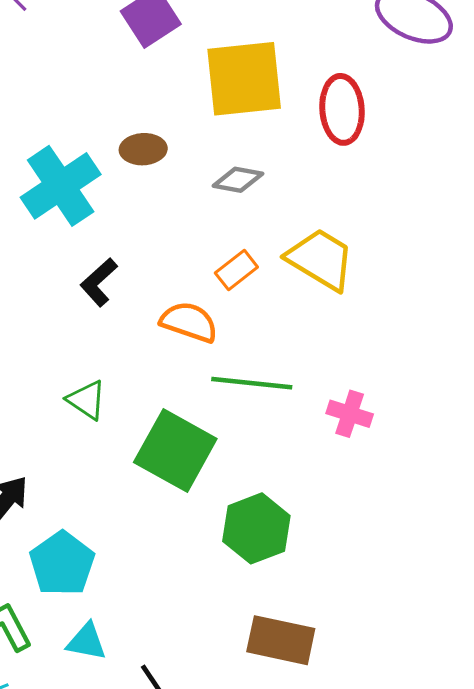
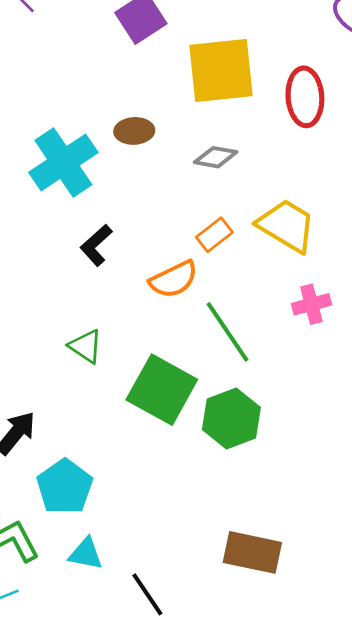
orange semicircle: (189, 322) -> (174, 279), turned 135
green line: (252, 383) -> (227, 332), turned 50
pink cross: (350, 414) -> (311, 304), moved, turned -33
green hexagon: (256, 528) -> (231, 418), moved

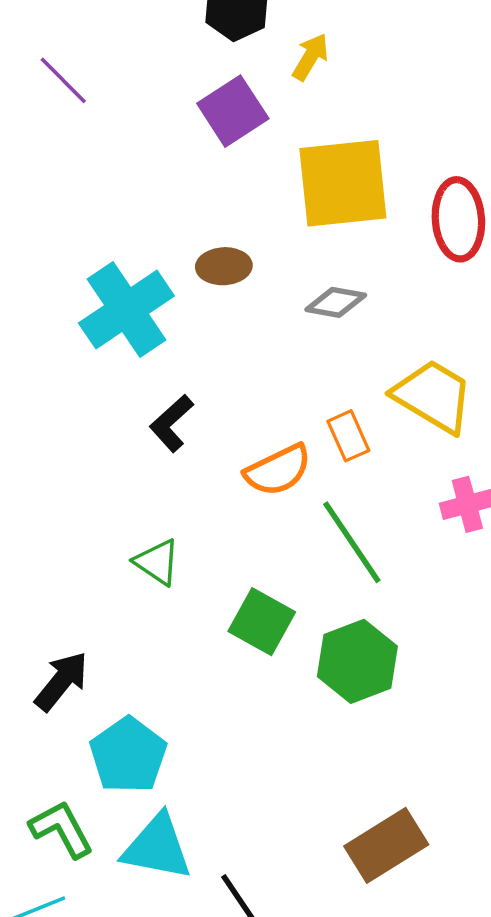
orange rectangle: (214, 235) -> (348, 436), moved, turned -76
green square: (162, 390) -> (262, 622), size x0.7
brown rectangle: (252, 552) -> (386, 845), turned -44
cyan triangle: (86, 554) -> (157, 847), size x1.5

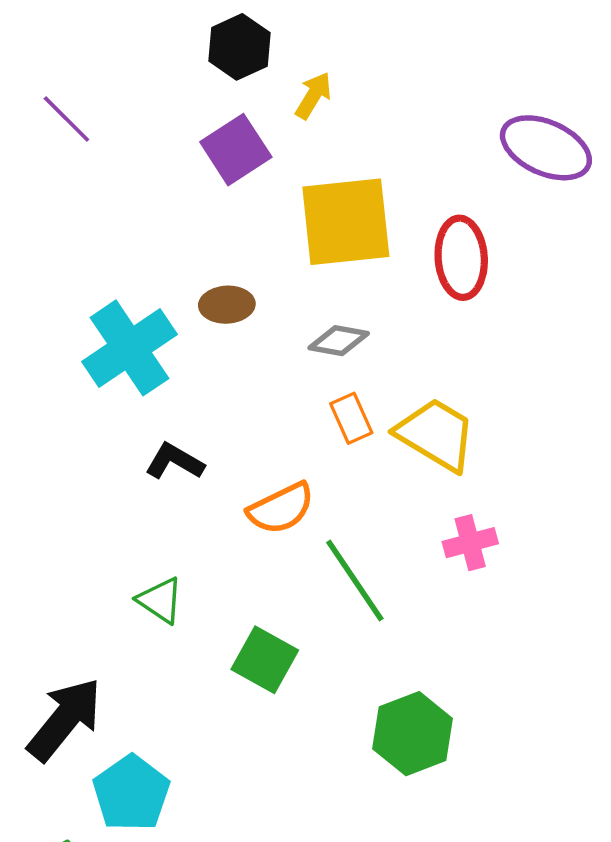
black L-shape: (172, 423) -> (175, 461), turned 72
orange rectangle: (348, 436) -> (351, 418), moved
green hexagon: (357, 661) -> (413, 734), moved
black arrow: (61, 681) -> (65, 719), size x1.4

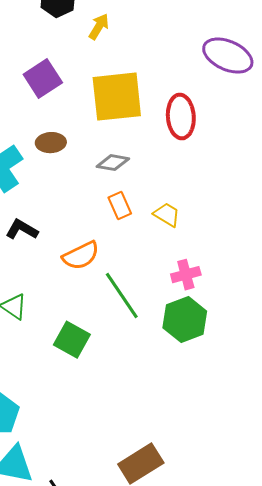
purple square: (236, 150) -> (43, 79), moved
yellow trapezoid: (436, 434) -> (167, 215), size x0.6
green hexagon: (413, 734) -> (185, 320), moved

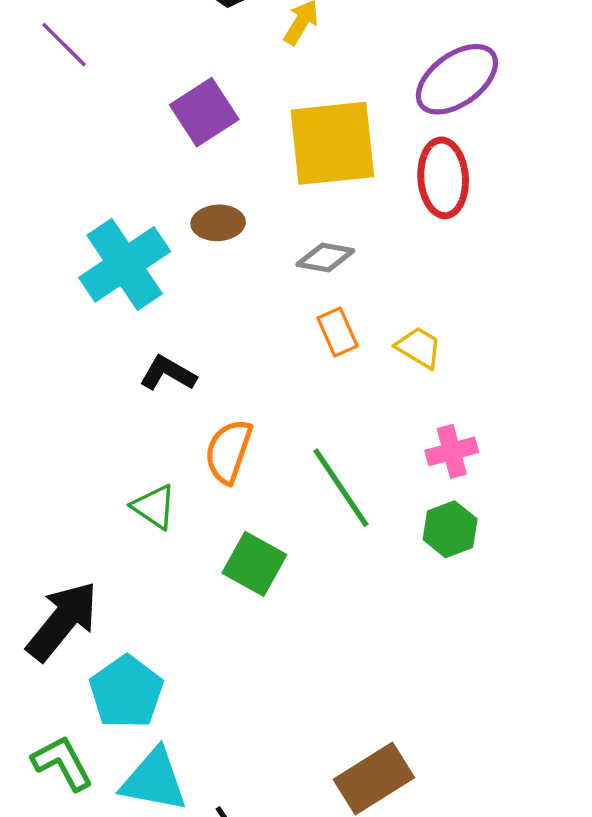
purple ellipse: (228, 56) -> (457, 79), moved, turned -60
orange semicircle: (81, 256) -> (228, 451), moved, turned 135
green hexagon: (185, 320) -> (450, 529), size x0.7

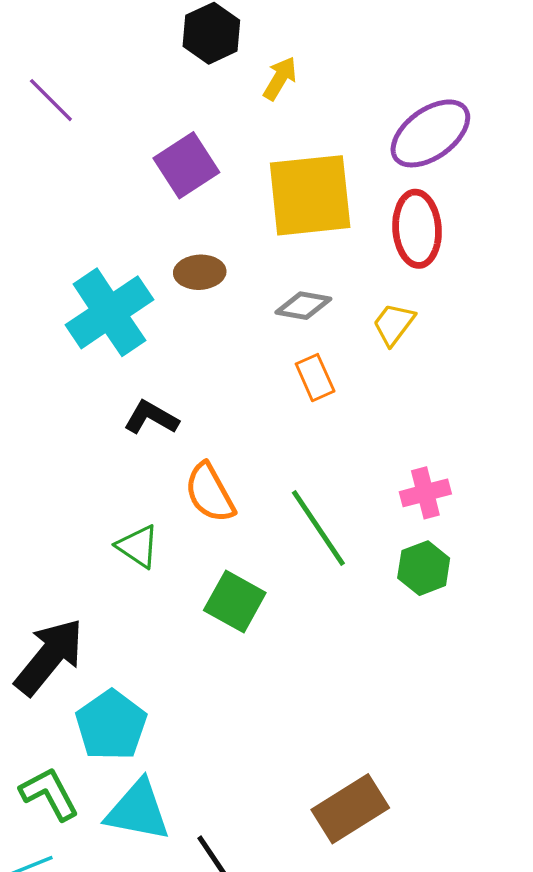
yellow trapezoid: (419, 348) -> (394, 324), moved, turned -84
orange semicircle: (228, 451) -> (210, 493), turned -48

